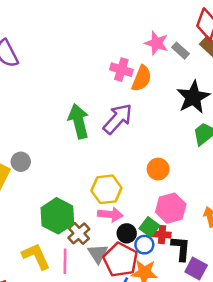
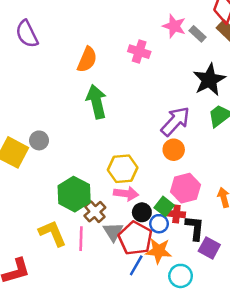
orange semicircle: (142, 78) -> (87, 59), moved
purple arrow: (118, 119) -> (175, 121), moved

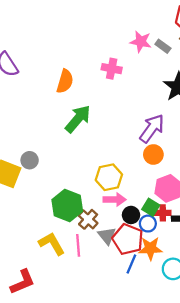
green arrow: (96, 102) -> (78, 119), turned 60

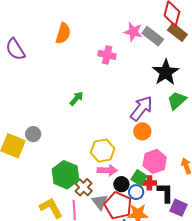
gray rectangle: (163, 46) -> (153, 36), size x1.5
orange semicircle: (65, 81) -> (63, 33), moved
green arrow: (78, 119) -> (76, 99), size x0.6

